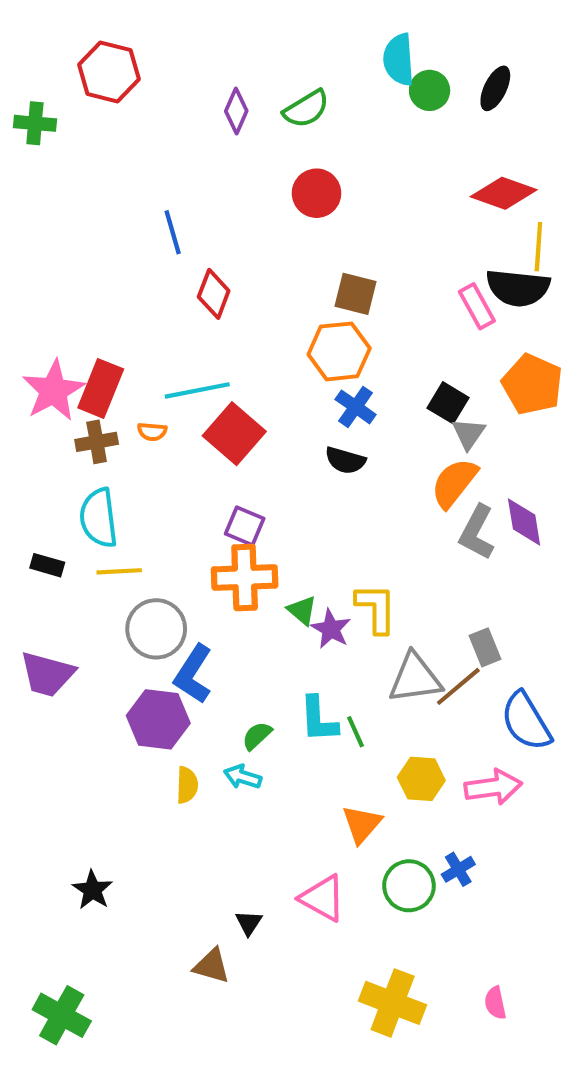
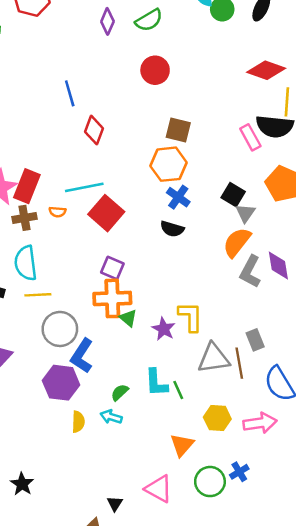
green triangle: (302, 610) -> (128, 318), moved
brown line: (458, 686) -> (239, 363), turned -60

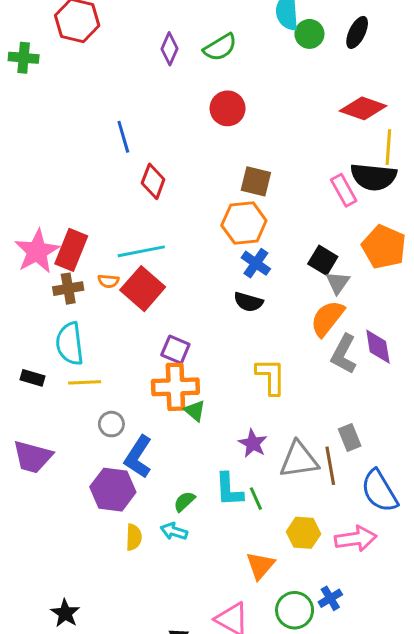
red square: (106, 213) -> (143, 289), moved
yellow L-shape: (190, 317) -> (271, 376), moved
gray circle: (60, 329) -> (111, 424), size x0.6
purple star: (164, 329) -> (253, 443), moved

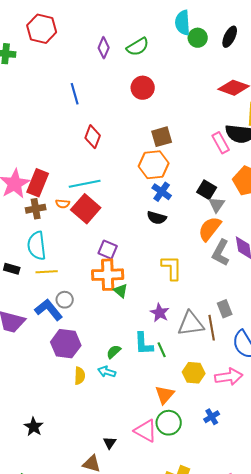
blue line: (123, 137) -> (75, 94), moved
brown square: (256, 181) -> (162, 137), turned -30
blue L-shape: (138, 457) -> (49, 310), moved, turned 108
green circle: (295, 610) -> (169, 423), moved

